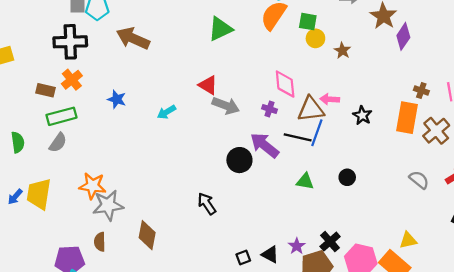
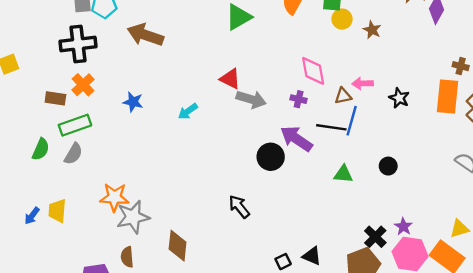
brown triangle: (311, 109) -> (343, 96), size x0.6
green semicircle: (18, 142) -> (41, 149), moved, turned 36
yellow trapezoid: (39, 194) -> (57, 211), size x0.7
purple star: (297, 246) -> (403, 227), moved

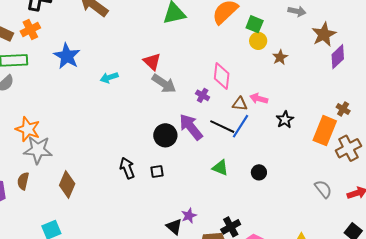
blue star: (133, 102) -> (67, 56), size x1.5
purple star: (403, 227) -> (189, 216), moved
black square: (283, 262) -> (157, 172), moved

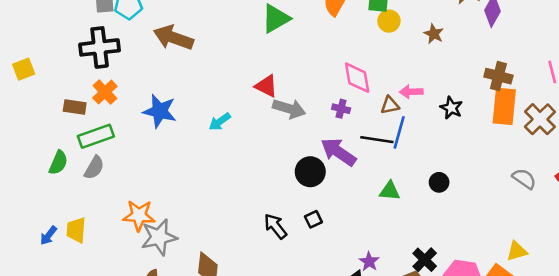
brown star: (280, 57) -> (434, 34), moved
brown cross: (343, 109) -> (498, 76), moved, size x1.5

